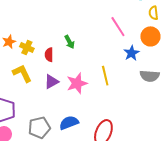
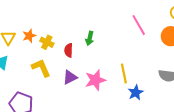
green arrow: (70, 42) -> (90, 38), turned 40
blue star: (131, 53) -> (136, 93), moved

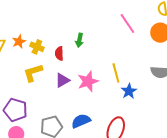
yellow L-shape: (41, 68) -> (33, 73), turned -80

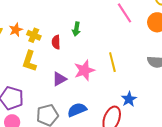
yellow L-shape: (33, 73) -> (29, 61), turned -55
purple triangle: (62, 80) -> (59, 79), moved
blue star: (129, 91) -> (129, 99), moved

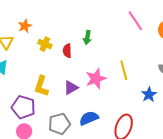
orange star: (16, 30) -> (25, 26), moved
yellow L-shape: (29, 61) -> (41, 86), moved
blue star: (129, 99) -> (149, 95), moved

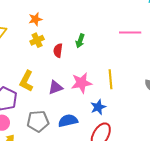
pink line: (135, 21) -> (130, 33), turned -65
orange star: (25, 26) -> (35, 19), moved
yellow cross: (45, 44) -> (37, 40), turned 32
blue star: (149, 95) -> (98, 107), moved

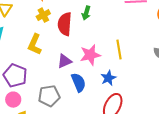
red semicircle: (58, 50) -> (65, 24), size x1.6
yellow L-shape: (26, 81) -> (35, 44), moved
blue semicircle: (68, 121) -> (79, 82), moved, turned 84

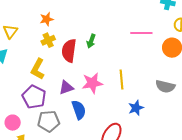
purple pentagon: (15, 75) -> (34, 97), moved
blue star: (108, 78) -> (136, 108), moved

